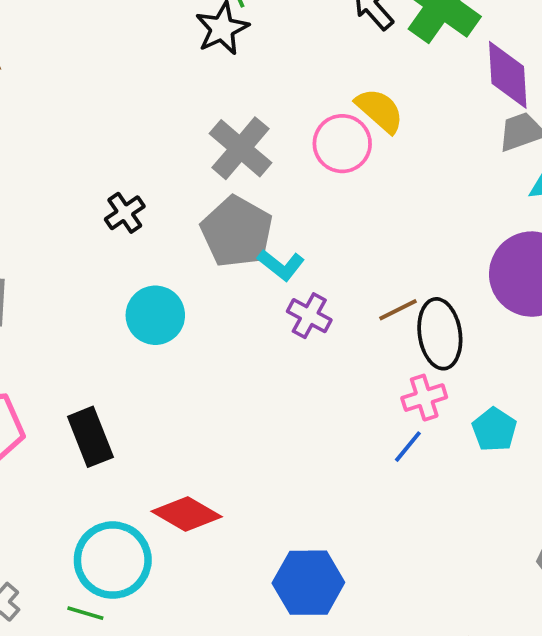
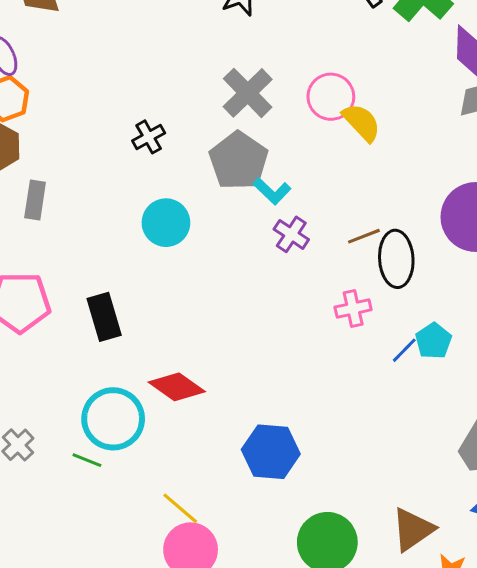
yellow semicircle: (380, 110) -> (362, 122), moved
pink cross: (424, 398) -> (353, 308), moved
blue line: (408, 447) -> (404, 350), moved

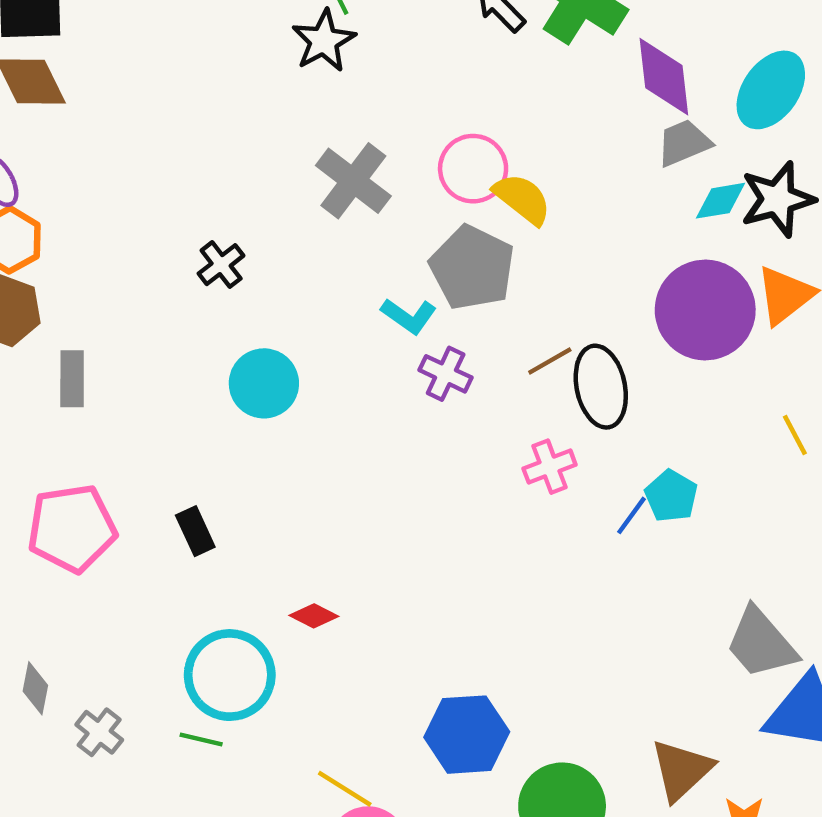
gray pentagon: (239, 161) -> (472, 268), moved
black rectangle: (104, 317) -> (195, 531), size x0.7
red diamond: (177, 387) -> (314, 616), size x0.6
blue hexagon: (271, 452) -> (467, 735), moved

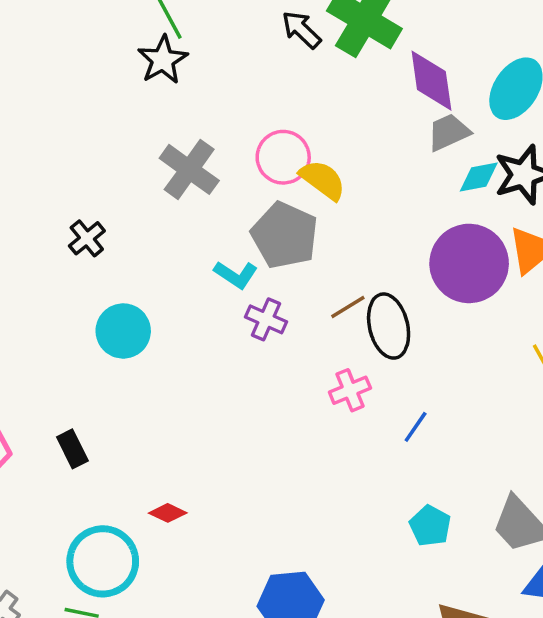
cyan pentagon: (671, 496) -> (430, 526), moved

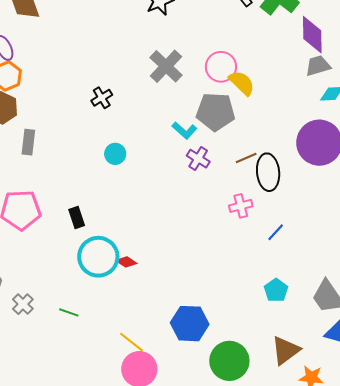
gray pentagon: (285, 235) -> (216, 112), turned -30
cyan circle: (123, 331) -> (115, 154), size x0.7
cyan circle: (103, 561) -> (98, 257), moved

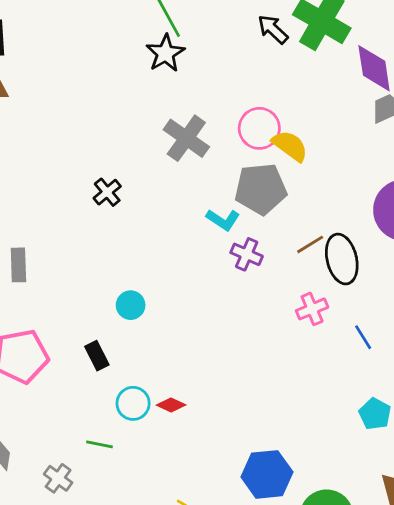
cyan circle: (115, 154) -> (131, 305), moved
blue line: (276, 232) -> (363, 337), turned -66
cyan circle: (98, 257) -> (133, 403), size x0.6
gray cross: (23, 304) -> (58, 478), moved
green line: (69, 312) -> (99, 444), moved

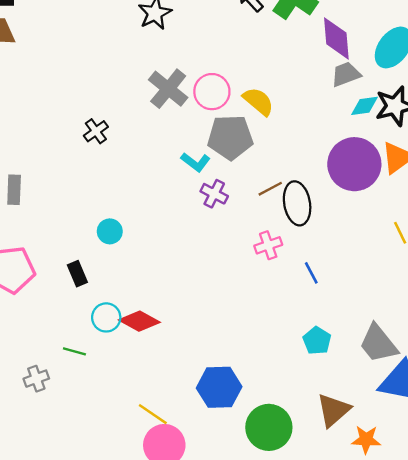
pink circle: (259, 128) -> (212, 92), moved
red diamond: (171, 405) -> (139, 321), size x1.6
gray cross: (58, 478) -> (36, 379), turned 30

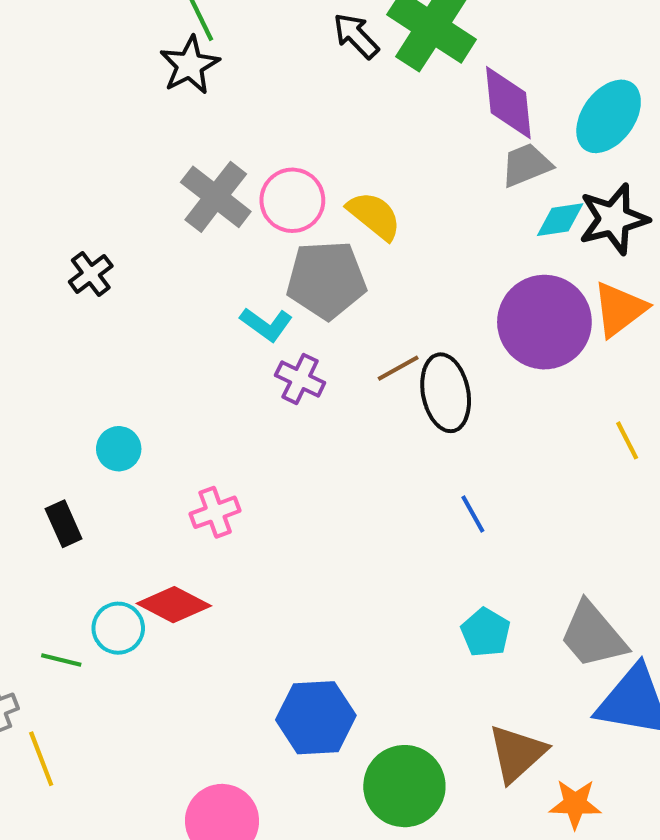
pink cross: (268, 245) -> (215, 512), moved
cyan circle: (106, 317) -> (118, 628), moved
yellow line: (153, 414) -> (41, 759), moved, turned 36

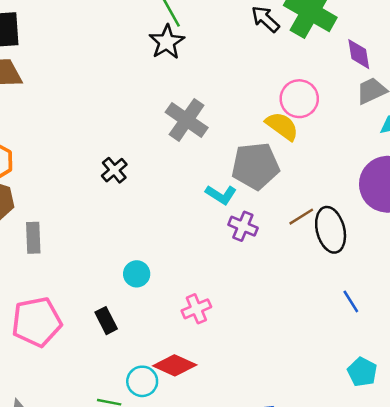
purple diamond: (508, 103) -> (359, 54), size x0.7
pink circle: (292, 200) -> (299, 99), moved

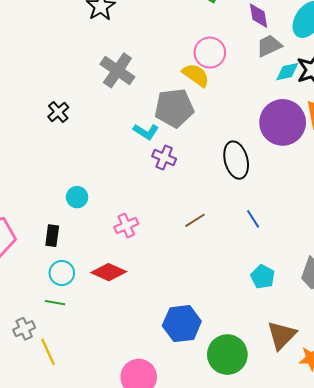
brown line: (301, 217) -> (195, 220), moved
black rectangle: (106, 321) -> (52, 236), turned 35
cyan circle: (142, 381) -> (62, 273), moved

